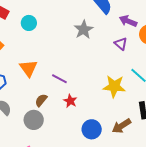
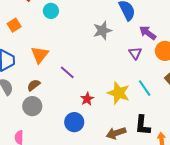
brown semicircle: (41, 100) -> (34, 85), moved
red star: (70, 101) -> (87, 99), moved
blue circle: (92, 129) -> (74, 122), moved

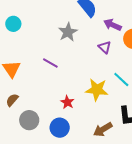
purple line: (67, 72) -> (50, 63), moved
gray circle: (32, 106) -> (29, 120), moved

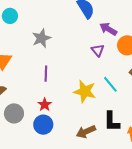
gray star: (68, 32) -> (41, 38), moved
purple line: (50, 63) -> (46, 74), moved, turned 56
red star: (67, 102) -> (45, 105), moved

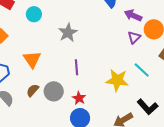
purple triangle: (98, 50) -> (134, 37), moved, turned 32
gray circle: (14, 113) -> (54, 91), moved
black L-shape: (112, 121) -> (148, 107), turned -35

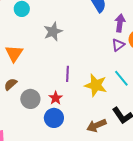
purple arrow: (133, 15) -> (120, 23), turned 66
purple line: (77, 67) -> (68, 74), moved
gray circle: (54, 91) -> (30, 99), moved

